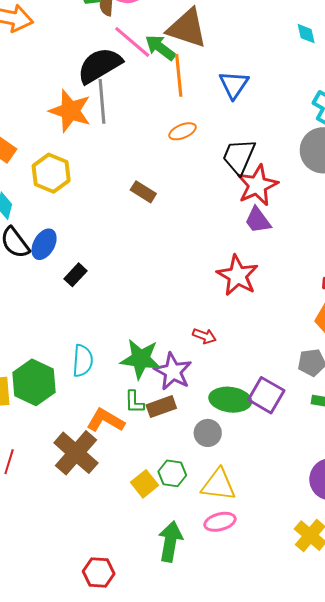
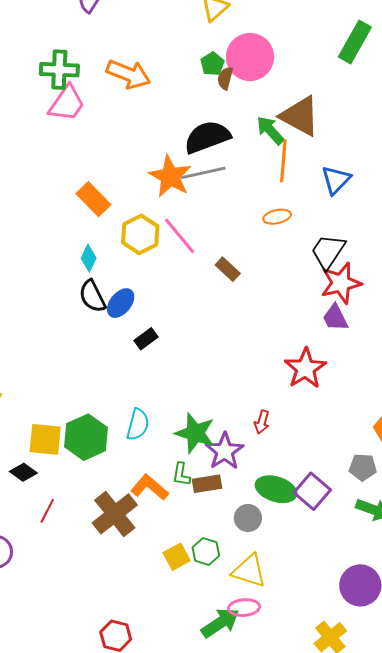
pink line: (132, 42) -> (180, 236), moved
gray line: (102, 101) -> (203, 173), turned 72
red arrow: (204, 336) -> (262, 422), turned 75
green arrow: (170, 541) -> (220, 623), moved, turned 36

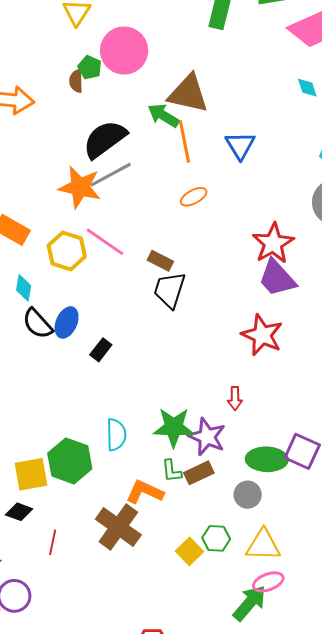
brown semicircle: (225, 78) -> (76, 81), moved
black trapezoid: (328, 252) -> (170, 290), moved
purple trapezoid: (335, 318) -> (277, 278), size x1.4

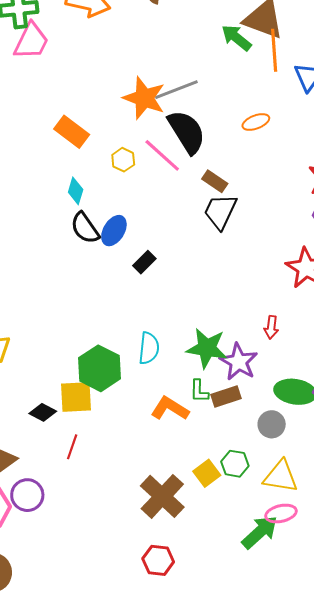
black semicircle: (105, 139) -> (187, 132), moved, turned 87
orange line: (184, 141) -> (274, 50), moved
yellow hexagon: (67, 251) -> (123, 160), size x0.6
yellow square: (31, 474) -> (76, 397), moved
brown cross: (118, 527) -> (162, 496), moved

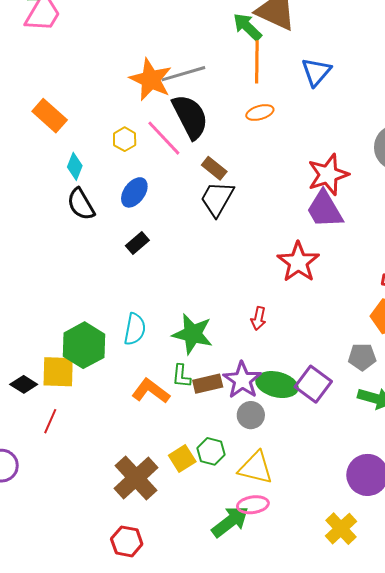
orange line: (274, 50) -> (257, 62), moved
orange rectangle: (72, 132) -> (50, 116), moved
blue ellipse: (114, 231) -> (134, 192), moved
purple star: (239, 362) -> (242, 380), moved

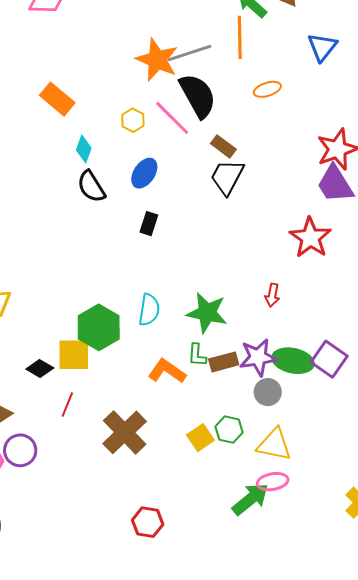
orange line: (257, 62) -> (240, 37), moved
black rectangle: (137, 243) -> (149, 224), turned -30
purple star: (242, 380) -> (258, 357), turned 30
brown cross: (136, 478) -> (125, 432), moved

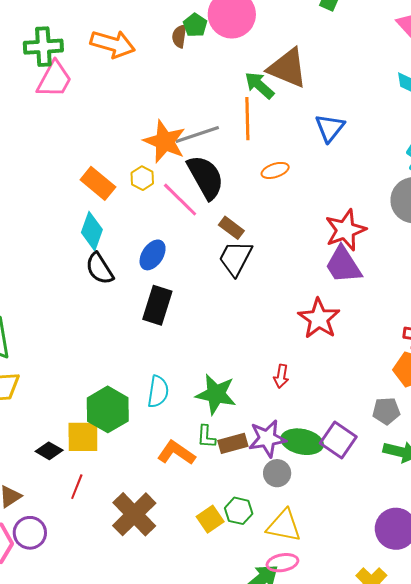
orange rectangle: (57, 99) -> (98, 183), moved
yellow hexagon: (133, 120) -> (142, 178), moved
cyan diamond: (84, 149) -> (92, 231), size x1.4
black rectangle: (149, 224) -> (157, 305), size x1.6

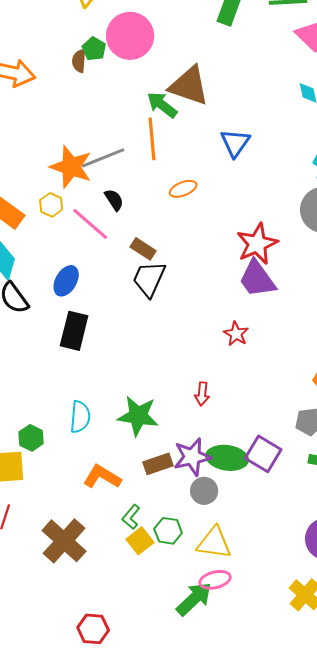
black semicircle: (206, 177) -> (114, 200), size x0.5
red star: (319, 318) -> (236, 334), size x0.6
green hexagon: (108, 409) -> (31, 438), size x0.6
green L-shape: (206, 437) -> (131, 517), moved, turned 40

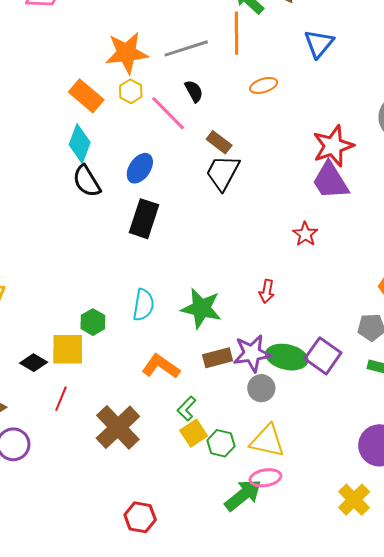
orange star: (71, 167) -> (127, 53), moved, turned -30
green hexagon: (168, 531) -> (221, 443), moved

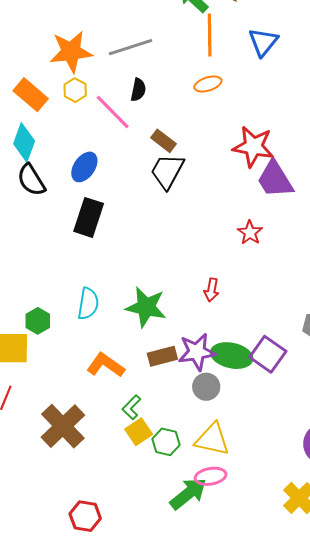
orange line: (236, 33) -> (210, 35), moved
black semicircle: (194, 91) -> (138, 90), turned 40
red star: (333, 146) -> (253, 147), moved, turned 30

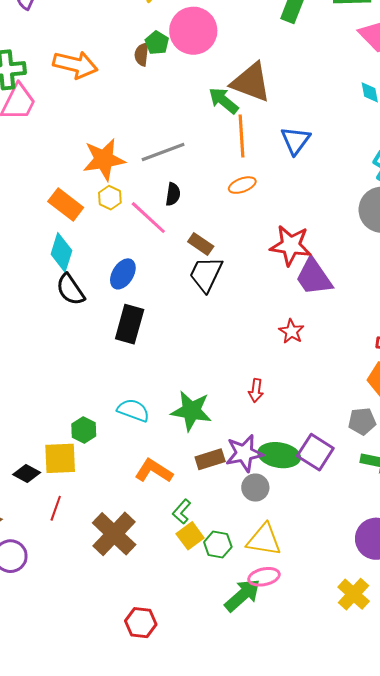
cyan semicircle: (88, 304) -> (133, 410), turned -76

